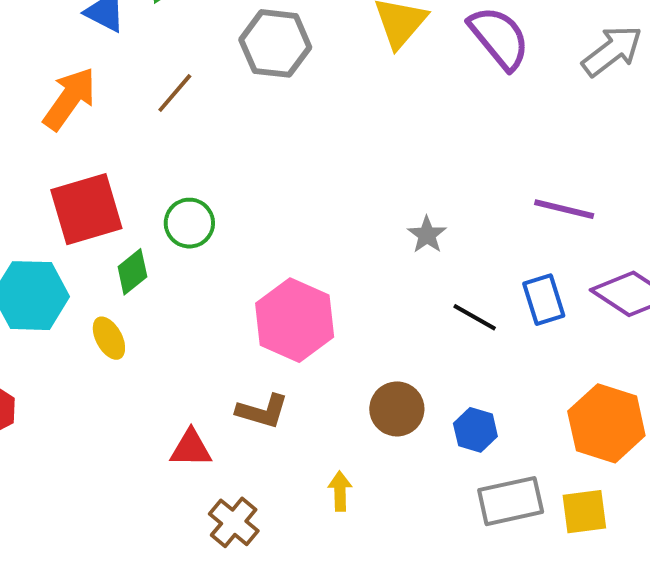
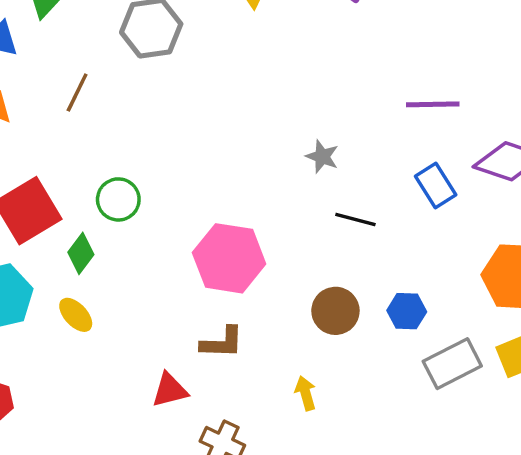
black line: (475, 317) -> (355, 220), moved

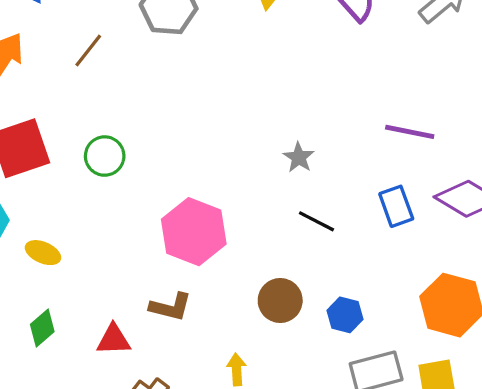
green diamond: (81, 253) -> (42, 328), moved
yellow ellipse: (76, 315) -> (43, 253), turned -36

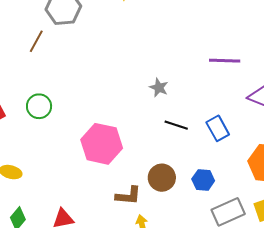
brown line: (88, 51) -> (36, 41), moved
blue rectangle: (396, 206) -> (218, 128), moved
brown L-shape: (171, 307) -> (128, 196), moved

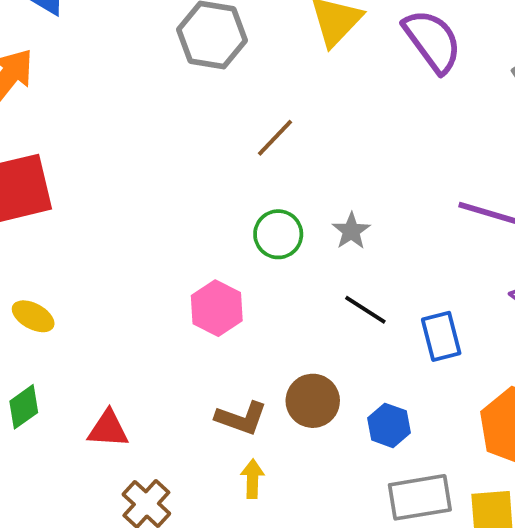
brown line: (36, 41) -> (275, 138), moved
green circle: (39, 106) -> (278, 234), moved
pink hexagon: (102, 144) -> (217, 308), size x0.7

